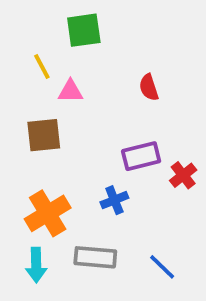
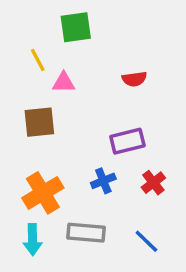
red semicircle: (149, 87) -> (134, 79), turned -80
red cross: (183, 175) -> (153, 183), moved

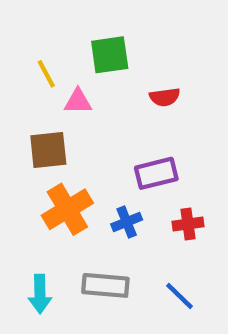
green square: (76, 27) -> (110, 55), moved
red cross: (153, 183) -> (188, 224), turned 30
orange cross: (43, 193) -> (67, 209), moved

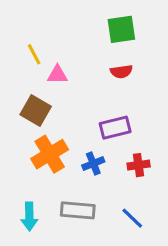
green square: (110, 55) -> (121, 29), moved
brown square: (48, 150) -> (36, 110), turned 36

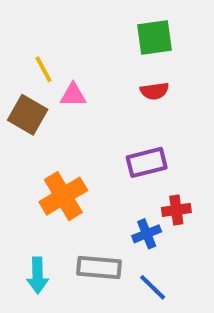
brown square: (36, 110) -> (28, 115), moved
blue cross: (93, 163) -> (147, 234), moved
blue line: (132, 218) -> (153, 287), moved

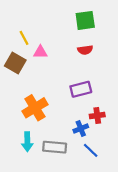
cyan arrow: (38, 275) -> (27, 142), moved
blue line: (153, 287) -> (91, 150), moved

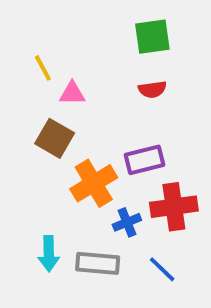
brown square: (15, 63) -> (55, 138), moved
orange cross: (35, 108) -> (94, 183), moved
red cross: (97, 115) -> (174, 207), size x1.6
blue cross: (81, 129) -> (127, 222), moved

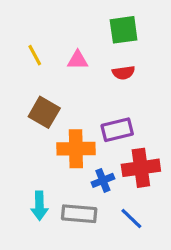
pink triangle: (72, 93) -> (78, 60), moved
orange cross: (94, 183) -> (76, 149), turned 30

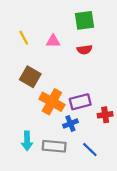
purple rectangle: (117, 130) -> (80, 102), moved
orange cross: (76, 149) -> (52, 102), turned 30
red cross: (141, 168) -> (105, 115), moved, size x0.6

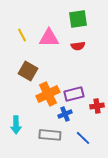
pink triangle: (53, 41) -> (49, 38), size x1.5
orange cross: (52, 102) -> (48, 94), turned 35
cyan arrow: (27, 141) -> (16, 125), moved

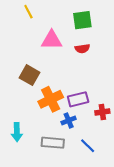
yellow line: (22, 35) -> (28, 12), moved

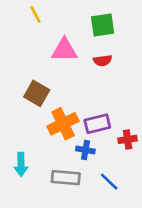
blue cross: (69, 120) -> (85, 150), turned 32

